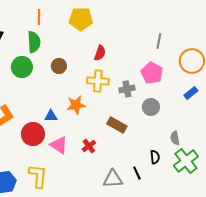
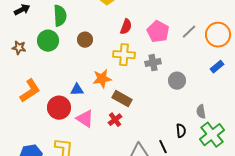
gray line: (159, 41) -> (189, 32), moved, turned 35
pink pentagon: (152, 73) -> (158, 32), moved
brown rectangle: (117, 125) -> (122, 99), moved

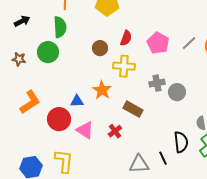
brown circle: (85, 40) -> (100, 48), moved
gray cross: (153, 63) -> (157, 83), moved
orange star: (102, 79) -> (102, 90), turned -30
brown rectangle: (122, 99) -> (133, 109), moved
black semicircle: (181, 131) -> (181, 142), size x1.5

